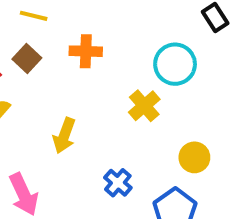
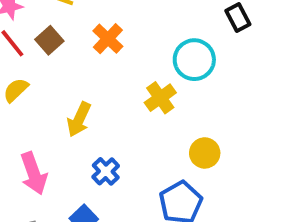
orange cross: (86, 51) -> (108, 39), turned 36
blue cross: (118, 183) -> (106, 171), moved

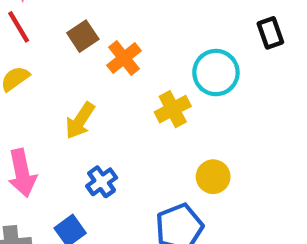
orange cross: (108, 39) -> (124, 58), moved
brown square: (49, 40) -> (83, 36), moved

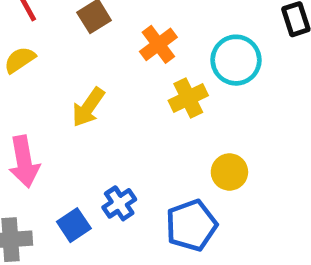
orange cross: (124, 58) -> (158, 44), moved
blue cross: (102, 182) -> (119, 203), moved

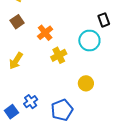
cyan circle: (236, 60) -> (89, 41), moved
yellow circle: (229, 172) -> (86, 83), moved

